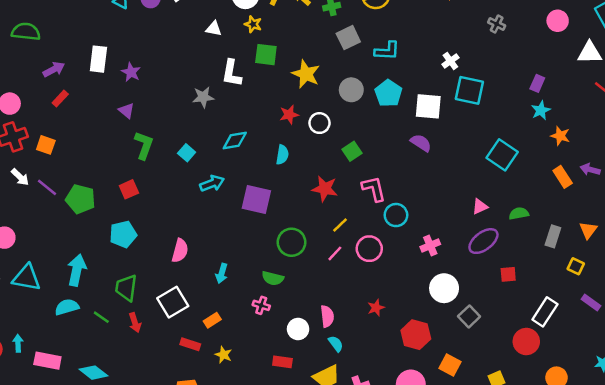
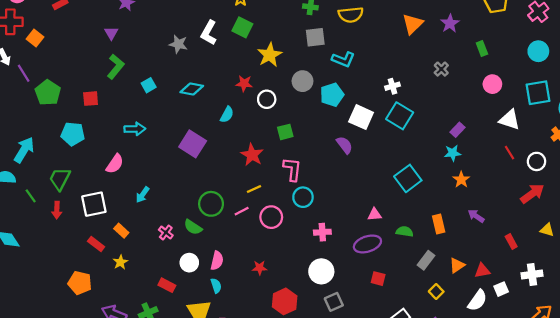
orange rectangle: (563, 177) -> (439, 224), moved
cyan arrow: (212, 183) -> (135, 129), moved
green circle: (292, 242) -> (211, 204), moved
green semicircle: (273, 278) -> (193, 227), moved
orange rectangle: (212, 320) -> (121, 231), turned 56

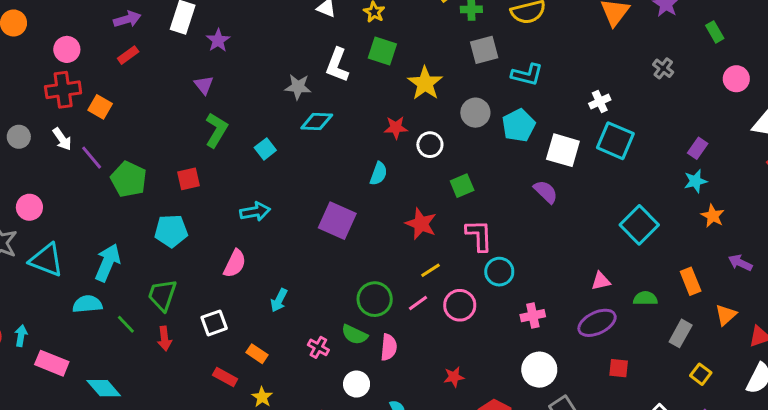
cyan diamond: (192, 89) -> (317, 122), moved
white square: (94, 204) -> (214, 323), size x0.7
pink semicircle: (217, 261) -> (389, 347), moved
orange triangle: (457, 265) -> (726, 315), moved

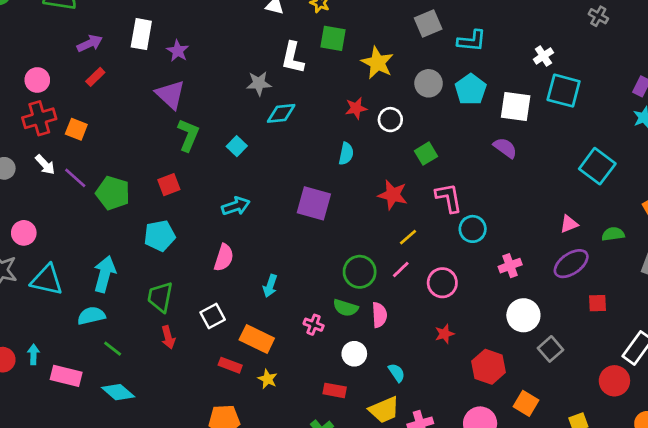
purple triangle: (204, 85) -> (170, 95), size x1.6
pink circle: (460, 305) -> (442, 283), moved
green line: (126, 324) -> (113, 349), moved
orange rectangle: (257, 354) -> (257, 339), size x1.6

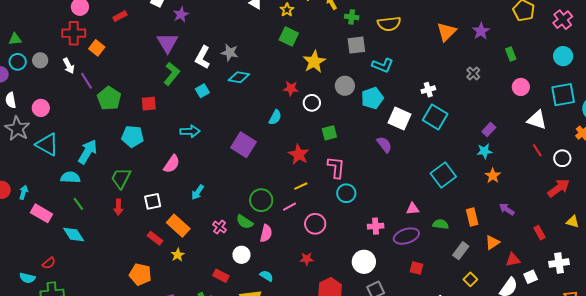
white L-shape: (293, 58) -> (203, 57), moved
pink cross: (510, 266) -> (376, 226), moved
cyan semicircle: (397, 373) -> (267, 276), turned -40

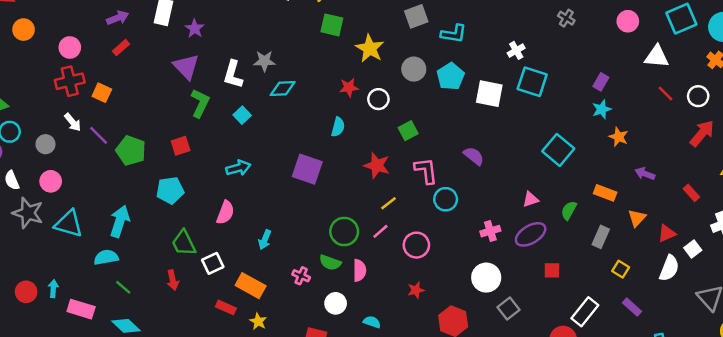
gray circle: (40, 60) -> (45, 144), moved
purple semicircle: (384, 145) -> (474, 156), moved
green trapezoid: (121, 178) -> (184, 243), moved, turned -40
orange rectangle: (472, 217) -> (605, 193), turned -42
green semicircle: (441, 224) -> (569, 210), turned -56

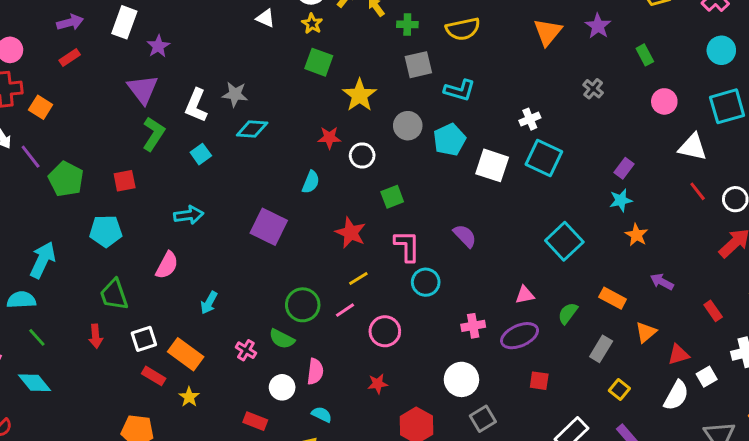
white square: (213, 263) -> (144, 339), moved
pink semicircle: (359, 270) -> (315, 372), moved

